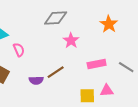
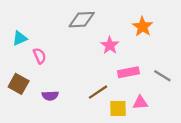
pink star: (71, 41) -> (110, 45), moved
brown line: (56, 72) -> (98, 92), moved
purple semicircle: (36, 80) -> (50, 96), moved

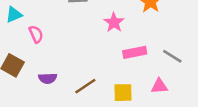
brown line: (98, 92) -> (85, 86), moved
pink triangle: (140, 103) -> (159, 86), moved

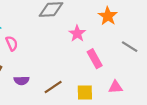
pink rectangle: (135, 52) -> (95, 59), turned 72
gray line: (172, 56) -> (130, 47), moved

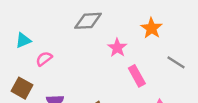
pink semicircle: (12, 43) -> (44, 59), turned -104

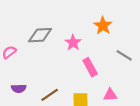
gray diamond: (88, 21) -> (40, 35), moved

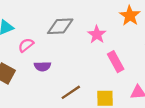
purple semicircle: (19, 88) -> (43, 66), moved

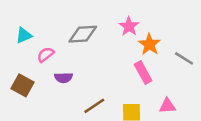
orange star: (130, 16) -> (149, 44), moved
pink star: (97, 34) -> (129, 26), moved

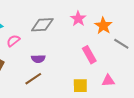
orange star: (149, 44) -> (103, 26), moved
purple semicircle: (64, 78) -> (38, 59), moved
brown line: (94, 106) -> (33, 79), moved

